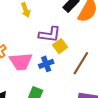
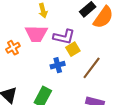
pink trapezoid: (21, 62) -> (36, 34), moved

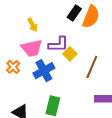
blue cross: (58, 65) -> (44, 71), moved, size x1.5

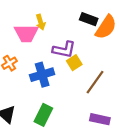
black rectangle: (74, 13) -> (89, 19), turned 63
pink trapezoid: (32, 48) -> (26, 33), moved

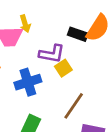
black rectangle: (89, 19) -> (78, 34), moved
brown line: (95, 82) -> (74, 106), moved

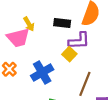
black rectangle: (78, 34) -> (62, 23), moved
purple L-shape: (52, 54) -> (79, 41), moved

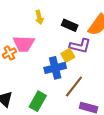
pink trapezoid: (18, 38) -> (24, 44), moved
blue cross: (42, 73) -> (55, 68), moved

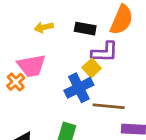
yellow arrow: (39, 17) -> (44, 27), turned 104
brown line: (74, 86) -> (109, 106), turned 70

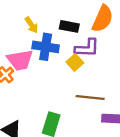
yellow arrow: (44, 27) -> (31, 25), turned -112
blue cross: (79, 88) -> (46, 47), moved, turned 35

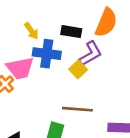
purple L-shape: (87, 48) -> (90, 54), turned -30
brown line: (90, 97) -> (77, 109), moved

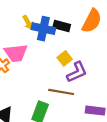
blue cross: (47, 54) -> (43, 29), moved
purple L-shape: (90, 54) -> (77, 72), moved

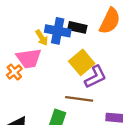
yellow arrow: (28, 22) -> (42, 38), moved
yellow square: (65, 58) -> (82, 62), size x1.5

